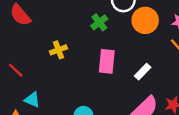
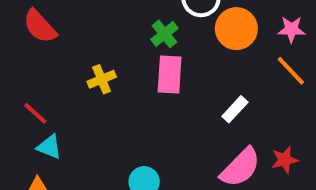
pink rectangle: (107, 61) -> (170, 74), moved
cyan triangle: (32, 100) -> (49, 147), moved

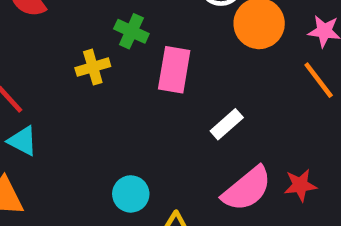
green cross: (164, 34) -> (131, 31), moved, turned -32
white rectangle: (235, 109) -> (227, 124), moved

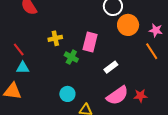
green cross: (131, 31) -> (71, 57), moved
cyan triangle: (23, 141) -> (23, 68), turned -32

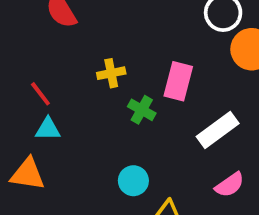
white rectangle: (111, 67) -> (218, 130), size x1.5
pink semicircle: (117, 95) -> (230, 185), size x0.7

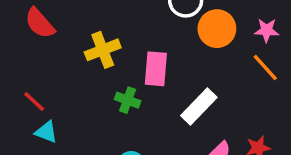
yellow cross: (111, 73) -> (103, 50), moved, size x1.4
cyan triangle: (48, 129) -> (46, 132), turned 30

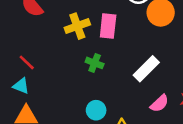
pink rectangle: (156, 69) -> (108, 26), moved
cyan triangle: (46, 132) -> (21, 86), moved

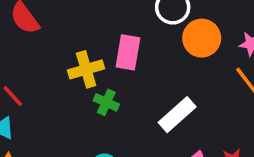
yellow cross: (77, 26) -> (86, 69), moved

